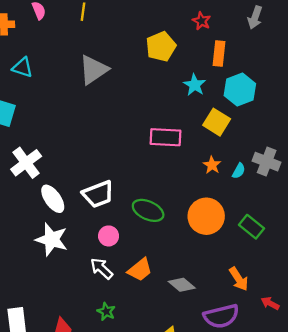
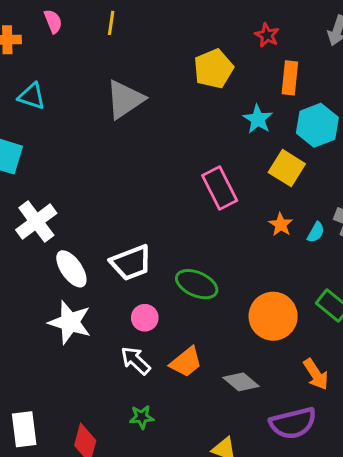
pink rectangle: (165, 137) -> (220, 188), turned 60
orange circle: (206, 216) -> (273, 316), moved
green star: (106, 312) -> (142, 417), turned -30

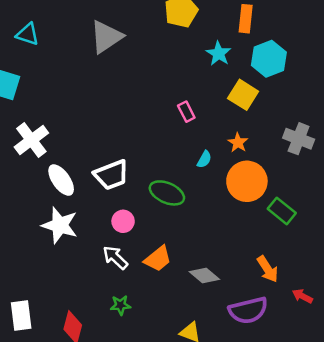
pink rectangle: (220, 188) -> (186, 112), size x0.6
cyan semicircle: (316, 232) -> (204, 159), moved
orange circle: (273, 316) -> (247, 181), moved

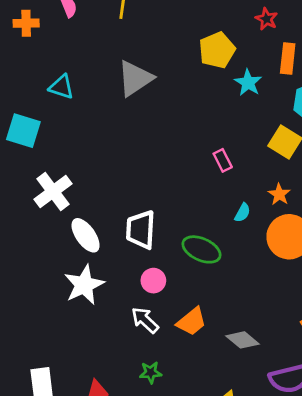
cyan triangle: (28, 34) -> (61, 87), moved
cyan star: (219, 54) -> (248, 83), moved
white trapezoid: (111, 175) -> (141, 230), turned 114
white star: (60, 225) -> (84, 285), turned 30

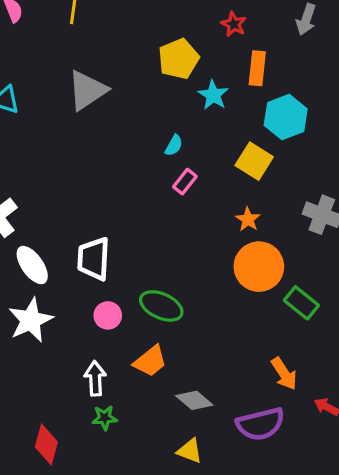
pink rectangle: (223, 160) -> (185, 182), turned 65
cyan semicircle: (242, 213) -> (174, 145), moved
green ellipse: (201, 249) -> (161, 306), moved
white arrow: (145, 320) -> (95, 378), moved, turned 44
gray diamond: (242, 340) -> (194, 400), moved

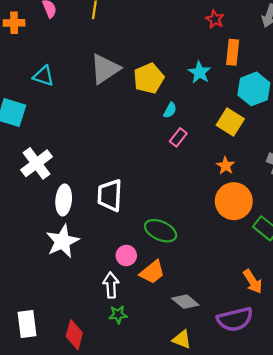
yellow pentagon: (179, 59) -> (149, 78), moved
white ellipse: (32, 265) -> (64, 200), turned 40
pink circle: (108, 315) -> (126, 256), moved

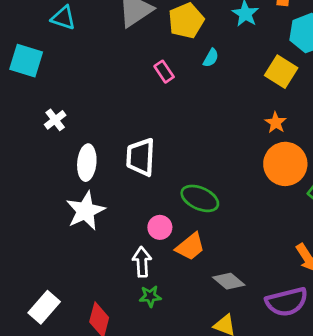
pink rectangle: (178, 137) -> (164, 72), moved, turned -72
white cross: (36, 163) -> (55, 120), size x0.6
white rectangle: (27, 324) -> (44, 307), turned 48

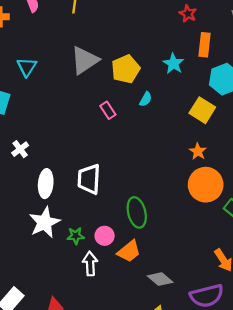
cyan triangle: (63, 18) -> (27, 67), turned 45
green ellipse: (200, 198) -> (137, 212), turned 52
green star: (150, 296) -> (76, 236), moved

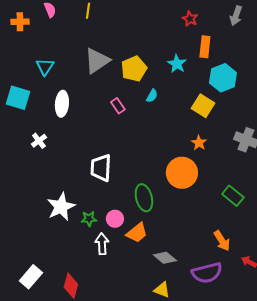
white ellipse: (46, 184) -> (62, 104), moved
orange circle: (206, 185) -> (182, 173), moved

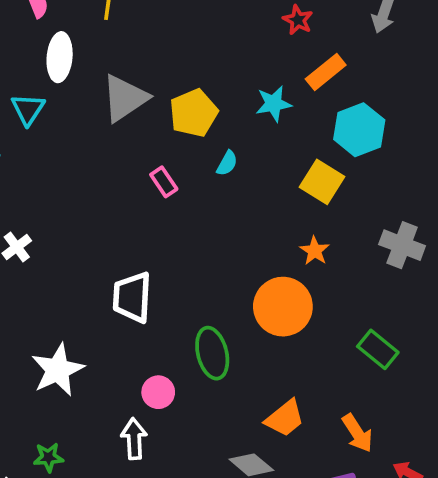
orange rectangle: (205, 47) -> (326, 72), turned 45
cyan star: (177, 64) -> (274, 104), turned 30
white ellipse: (62, 104) -> (60, 57), moved
green star: (89, 219) -> (48, 457), moved
orange trapezoid: (137, 233) -> (285, 418), moved

